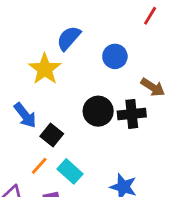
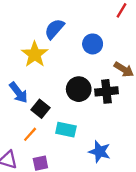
cyan rectangle: (70, 171) -> (66, 130), moved, turned -30

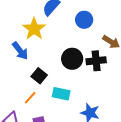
blue arrow: (18, 93) -> (20, 51), moved

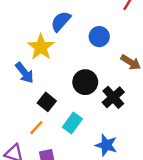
black cross: (96, 61) -> (113, 97), moved, turned -36
cyan rectangle: (61, 94) -> (72, 123), turned -66

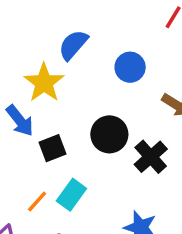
black square: (47, 102) -> (53, 148), moved, turned 30
cyan rectangle: (72, 123) -> (71, 195), moved

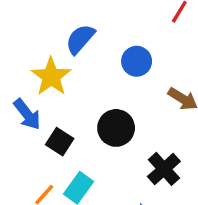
black square: (53, 148) -> (60, 142), turned -36
black cross: (151, 157) -> (164, 169), moved

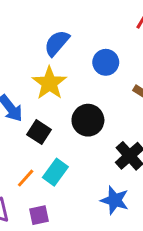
yellow star: (51, 77) -> (49, 83), moved

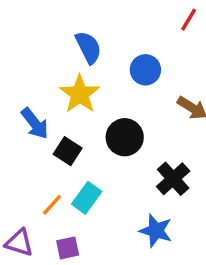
blue semicircle: (57, 43) -> (88, 47), turned 112

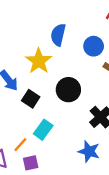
blue semicircle: (88, 47) -> (58, 35), moved, turned -140
blue circle: (145, 70) -> (94, 46), moved
orange line: (52, 205) -> (20, 145), moved

